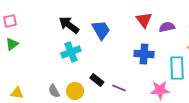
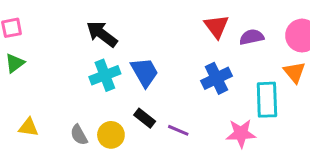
blue trapezoid: (101, 30) -> (145, 72), moved
blue cross: (144, 54) -> (216, 78), turned -30
yellow triangle: (17, 93) -> (28, 127), moved

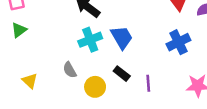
yellow triangle: (28, 127) -> (30, 81), turned 35
purple line: (178, 130) -> (148, 83), turned 63
gray semicircle: (79, 135) -> (70, 70), moved

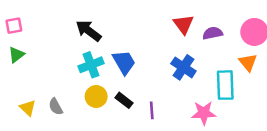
blue cross: (178, 42) -> (183, 67), turned -30
gray semicircle: (70, 70) -> (56, 107), moved
yellow circle: (95, 87) -> (96, 96), moved

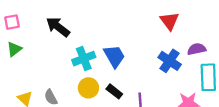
black arrow: (89, 31) -> (58, 27), moved
purple semicircle: (213, 33) -> (197, 49), moved

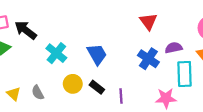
black arrow: (58, 27) -> (26, 30), moved
cyan cross: (84, 59) -> (56, 53), moved, turned -30

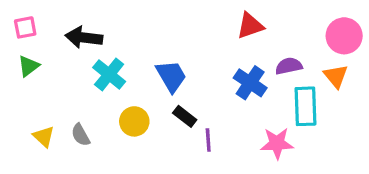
red triangle: (148, 21) -> (250, 26), turned 48
black arrow: (26, 30) -> (84, 38), moved, turned -30
black rectangle: (97, 87) -> (185, 116), moved

